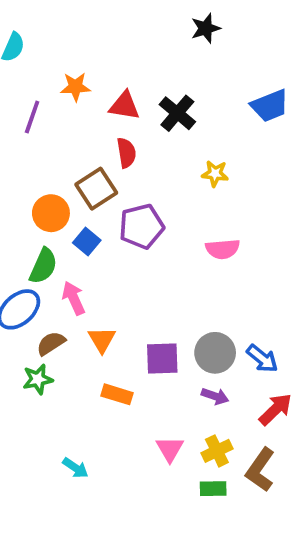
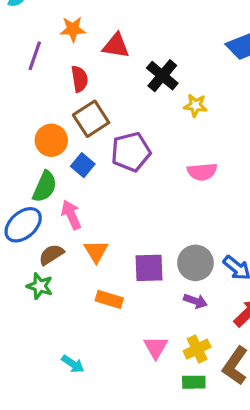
black cross: (177, 113) -> (162, 76), moved
red semicircle: (126, 153) -> (79, 79), moved
green star: (38, 379) -> (40, 286), turned 30

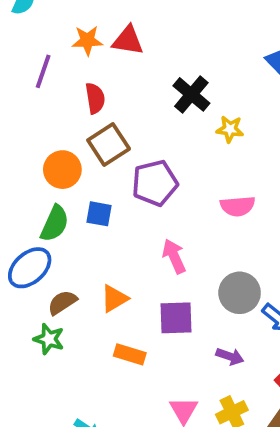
red triangle: (116, 46) -> (128, 41), moved
blue square: (83, 165) -> (99, 214), moved, turned -30
pink arrow: (71, 215) -> (174, 256), moved
orange triangle: (96, 251) -> (114, 299), turned 30
gray circle: (195, 263) -> (240, 293), moved

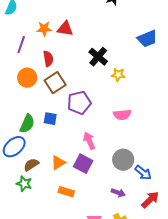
orange circle: (62, 170) -> (27, 78), moved
purple square: (176, 318) -> (83, 164), moved, turned 30

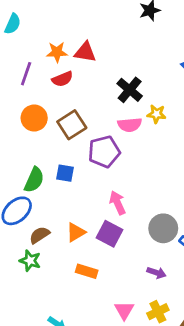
red semicircle: (48, 59) -> (62, 79), moved, turned 77
pink semicircle: (122, 115) -> (130, 125), moved

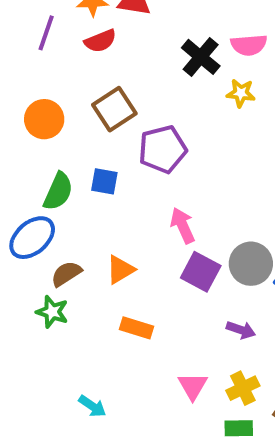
orange circle: (34, 118) -> (44, 119), moved
pink semicircle: (130, 125) -> (249, 45), moved
purple square: (109, 234) -> (201, 272), moved

